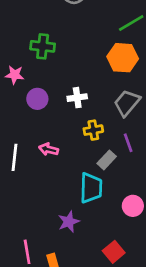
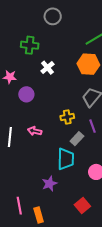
green cross: (43, 46) -> (30, 45), moved
white cross: (77, 98) -> (47, 68), moved, turned -32

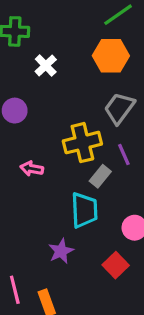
yellow cross: (67, 117) -> (82, 143), size x1.6
red square: (82, 205) -> (116, 265), moved

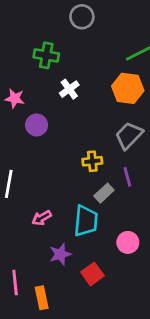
yellow cross: (82, 143) -> (92, 161), size x0.6
pink arrow: (32, 169) -> (42, 218), moved, turned -48
red square: (116, 265) -> (92, 274), moved

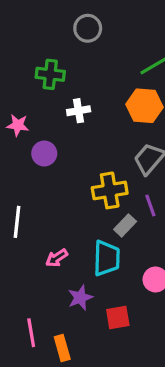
white cross: (69, 89) -> (79, 111), turned 30
yellow cross: (92, 161) -> (110, 190), size x1.5
red square: (92, 274) -> (118, 318), turned 30

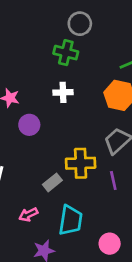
green cross: (50, 74) -> (66, 53), moved
gray rectangle: (125, 225) -> (52, 182), moved

